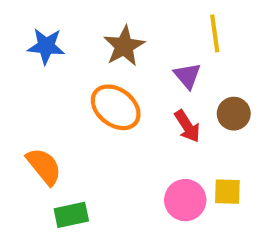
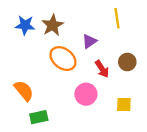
brown star: (124, 46) -> (53, 25), moved
purple triangle: (187, 76) -> (89, 41), moved, turned 35
pink circle: (185, 200) -> (86, 94), moved

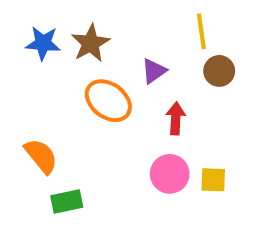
brown circle: (127, 62) -> (219, 71), moved
red arrow: (102, 69) -> (176, 118), turned -144
pink circle: (86, 94) -> (170, 174), moved

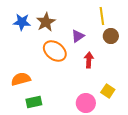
orange semicircle: (41, 156) -> (21, 79), turned -66
pink circle: (170, 174) -> (86, 103), moved
yellow square: (213, 180) -> (108, 91), turned 32

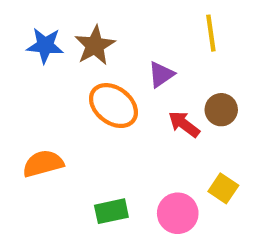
brown circle: (111, 36) -> (221, 110), moved
red arrow: (89, 60) -> (184, 124), turned -56
green rectangle: (34, 102) -> (111, 211), moved

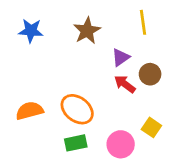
brown star: (95, 45) -> (87, 31), moved
purple triangle: (161, 74) -> (121, 57), moved
orange ellipse: (113, 106) -> (77, 109), moved

